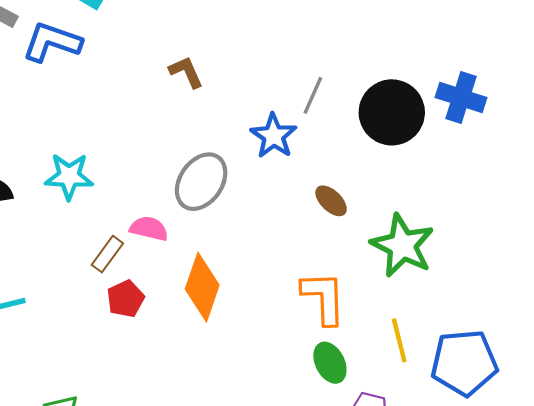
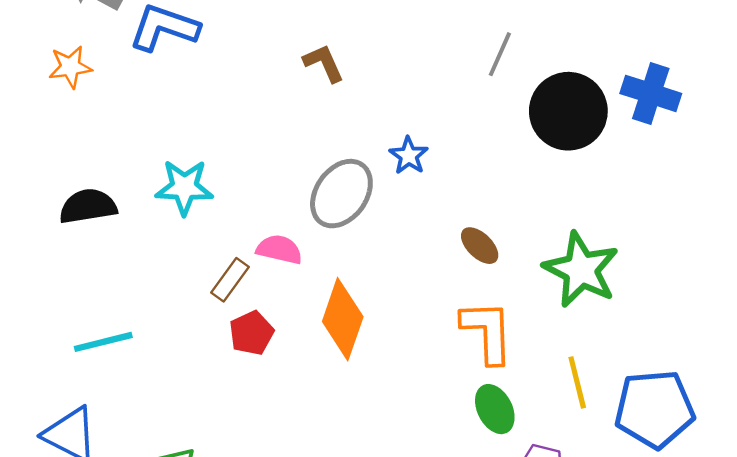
gray line: (313, 95) -> (500, 54), moved
blue star: (274, 136) -> (409, 156), moved, size x0.7
brown ellipse: (331, 201) -> (480, 246), moved

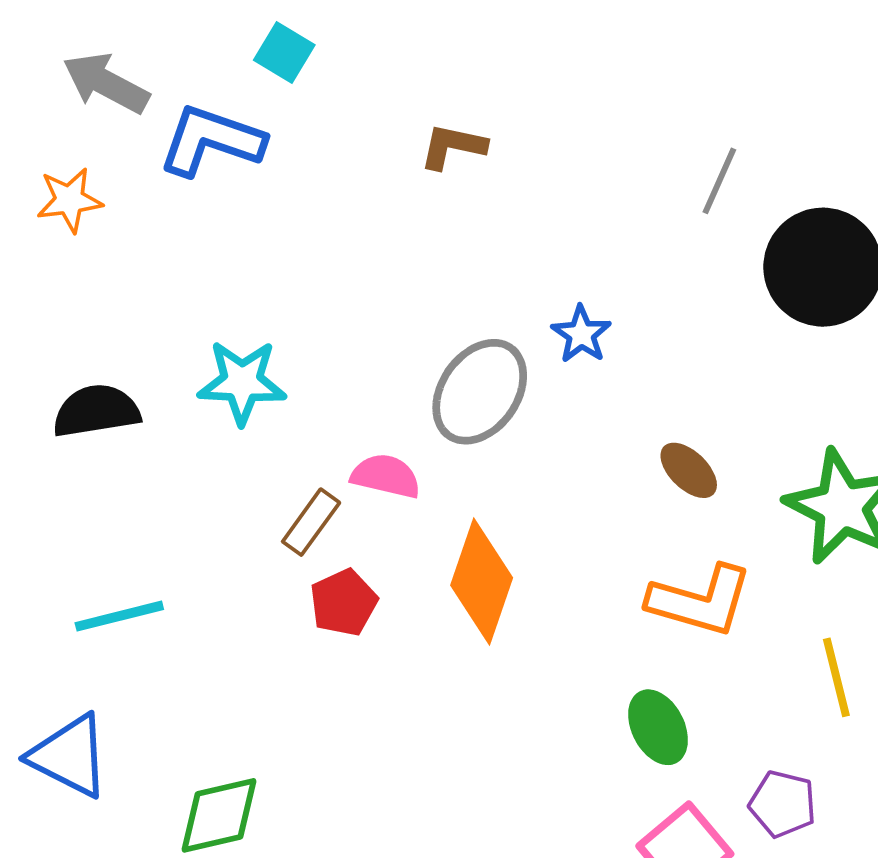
brown L-shape: (324, 63) -> (453, 146), moved, turned -54
orange L-shape: (487, 332) -> (700, 601), turned 108
green ellipse: (495, 409) -> (658, 727), moved

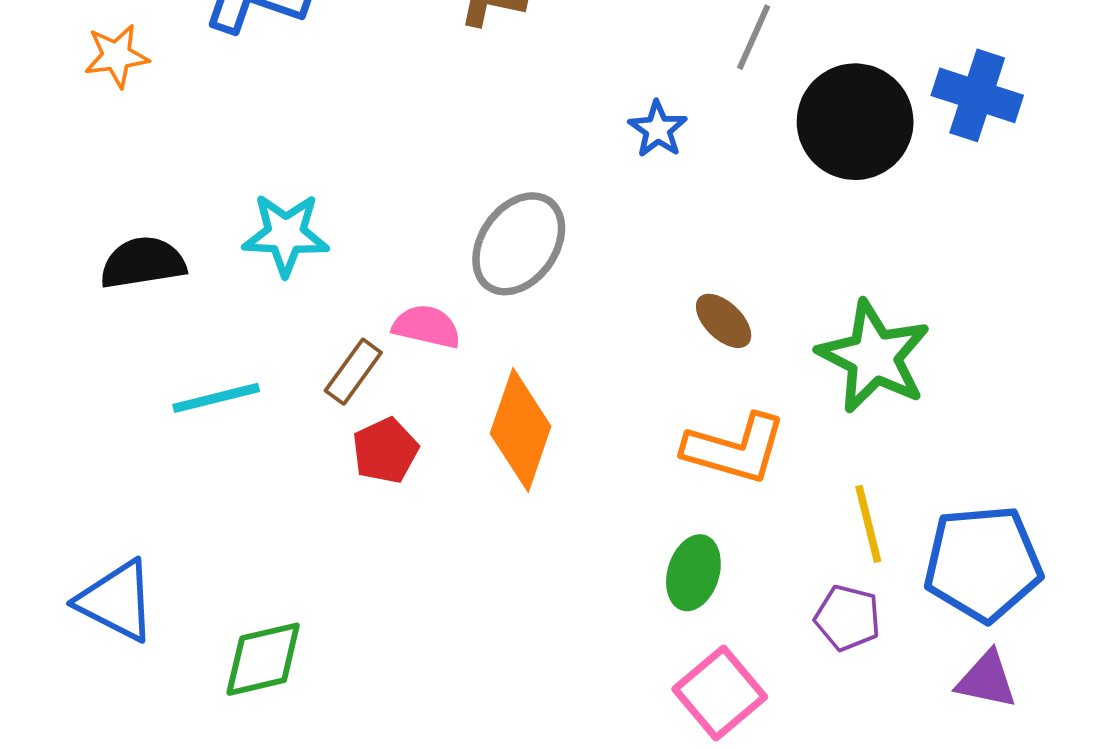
blue star: (581, 334) -> (658, 129), moved
cyan line: (119, 616) -> (216, 398), moved
green ellipse: (658, 727) -> (693, 573), turned 44
purple pentagon: (783, 804) -> (848, 618), moved

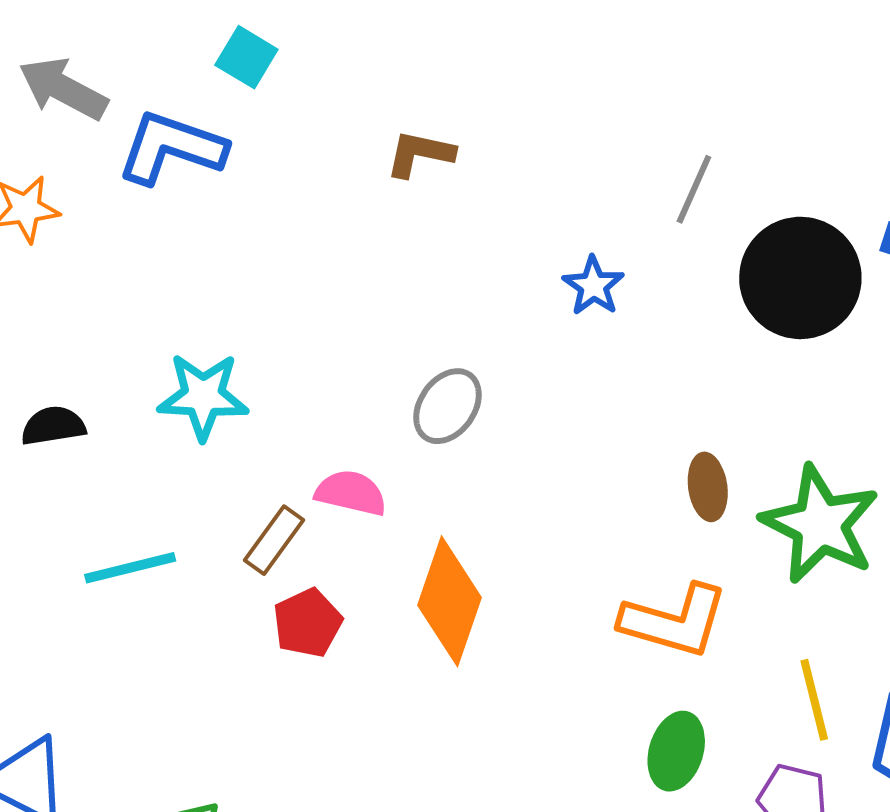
gray ellipse: (519, 244) -> (448, 406), size x0.7
black semicircle: (143, 263) -> (53, 426), size x0.7
brown ellipse: (724, 321) -> (708, 487), moved, turned 38
green ellipse: (693, 573) -> (676, 751), moved

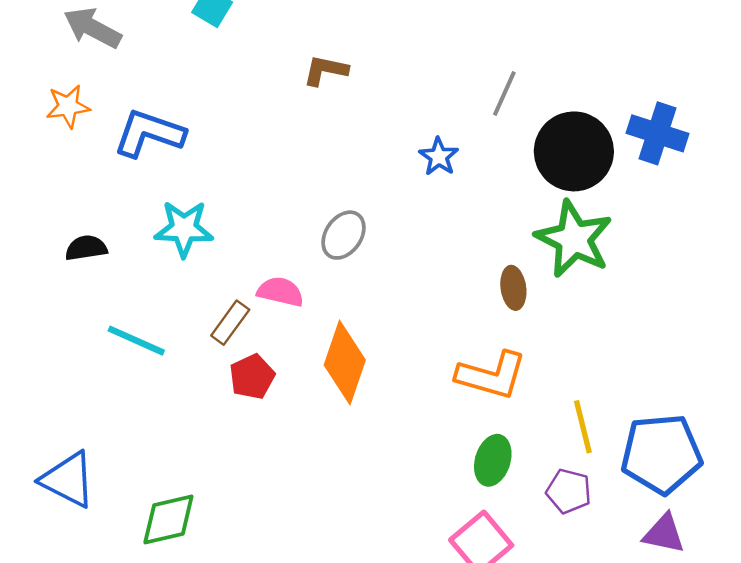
blue L-shape: (172, 148) -> (149, 133), moved
green star: (820, 524) -> (574, 239), moved
cyan line: (130, 568) -> (136, 341), turned 38

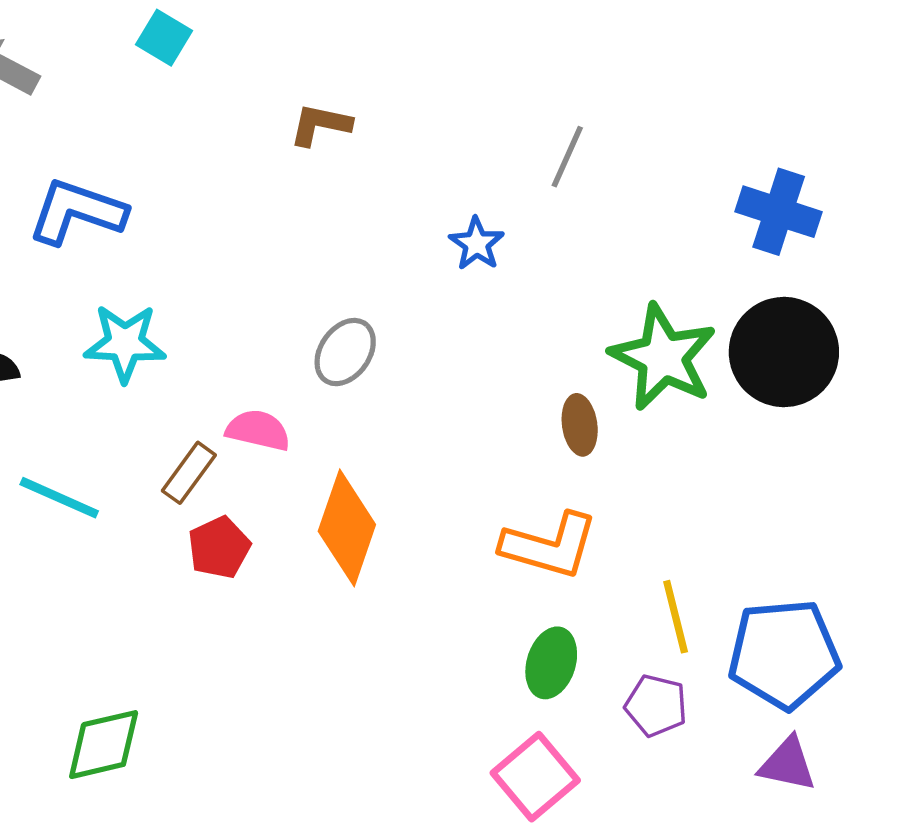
black circle: (574, 151) -> (784, 352), moved

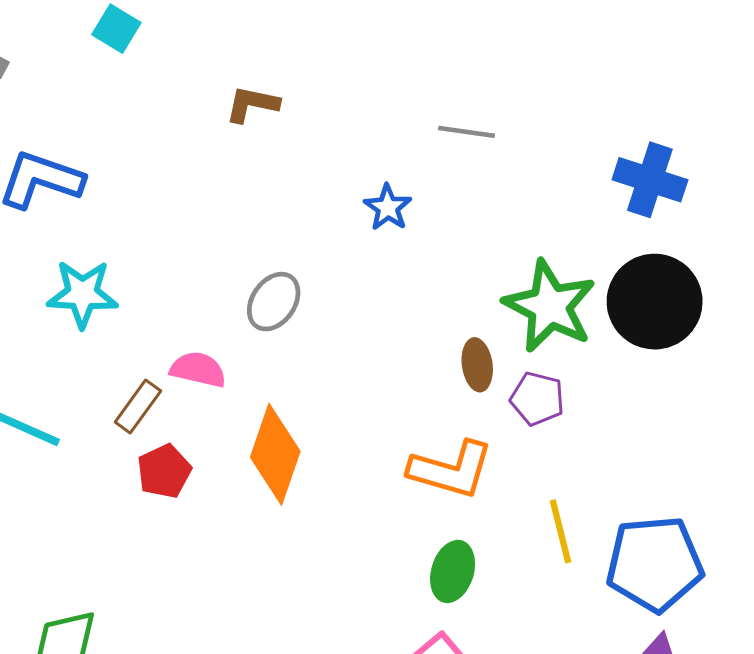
gray line: (567, 157) -> (466, 132), turned 74
purple pentagon: (656, 706) -> (537, 399), moved

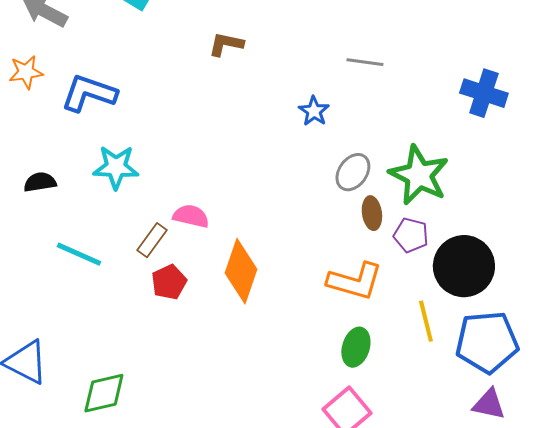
gray ellipse: (274, 302) -> (353, 172), moved
black circle: (655, 302) -> (464, 266), moved

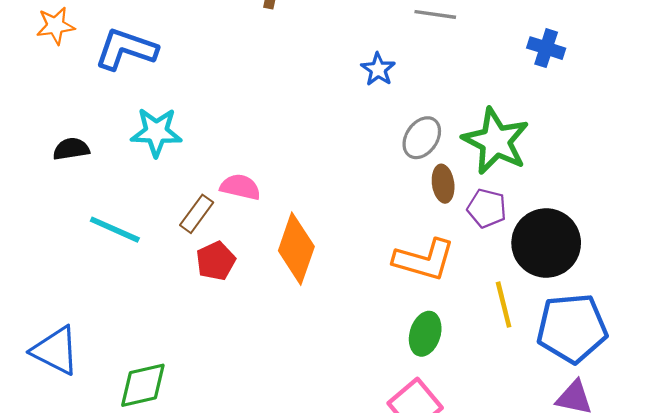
blue cross: (484, 93) -> (546, 48), moved, size x0.7

